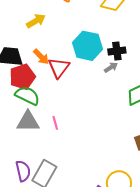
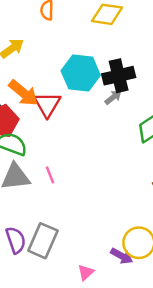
black cross: (117, 51) -> (119, 76), size x1.4
orange arrow: (41, 57) -> (23, 93), size x1.4

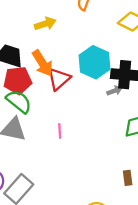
pink line: (50, 175) -> (60, 131), moved

